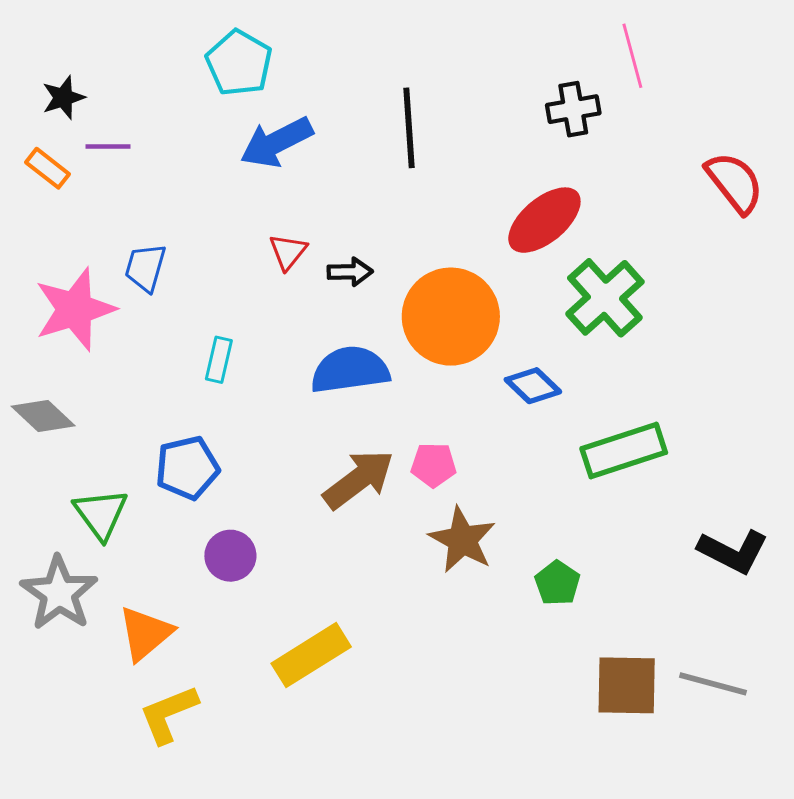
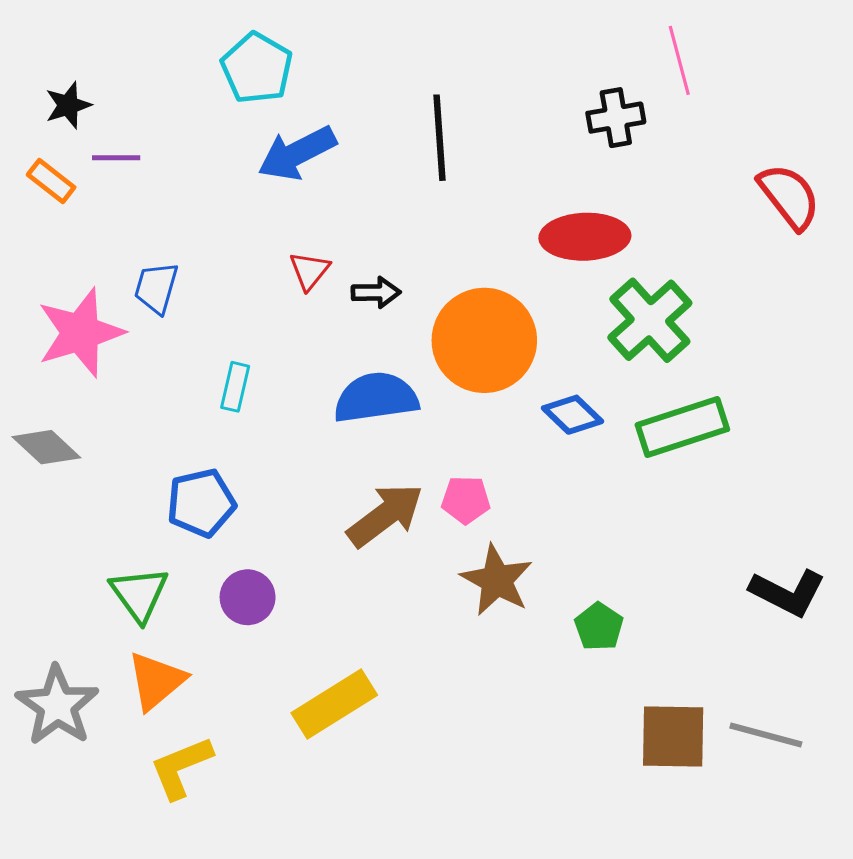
red ellipse: (544, 220) -> (585, 237), turned 38
green rectangle: (624, 451) -> (682, 427), moved
green triangle: (101, 514) -> (139, 594), moved
gray star: (59, 593) -> (57, 706), moved

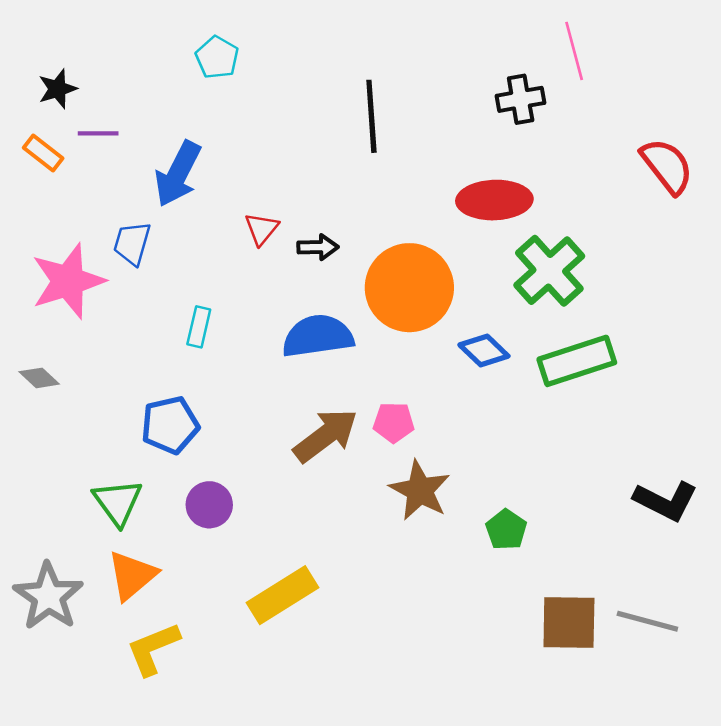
cyan pentagon: (257, 68) -> (217, 57), size x0.7
blue arrow: (297, 153) -> (178, 174), moved, turned -36
gray diamond: (46, 447) -> (39, 378), size x0.7

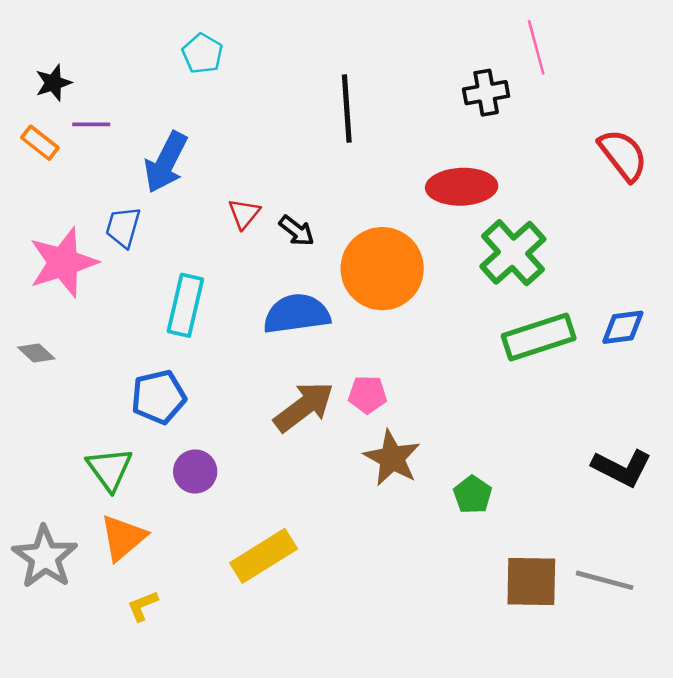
black arrow: (318, 247) -> (297, 231), turned 39
cyan rectangle: (199, 327) -> (185, 305), size x1.6
blue diamond: (484, 350) -> (623, 327), moved, turned -51
yellow L-shape: (153, 649) -> (143, 606), size x0.6

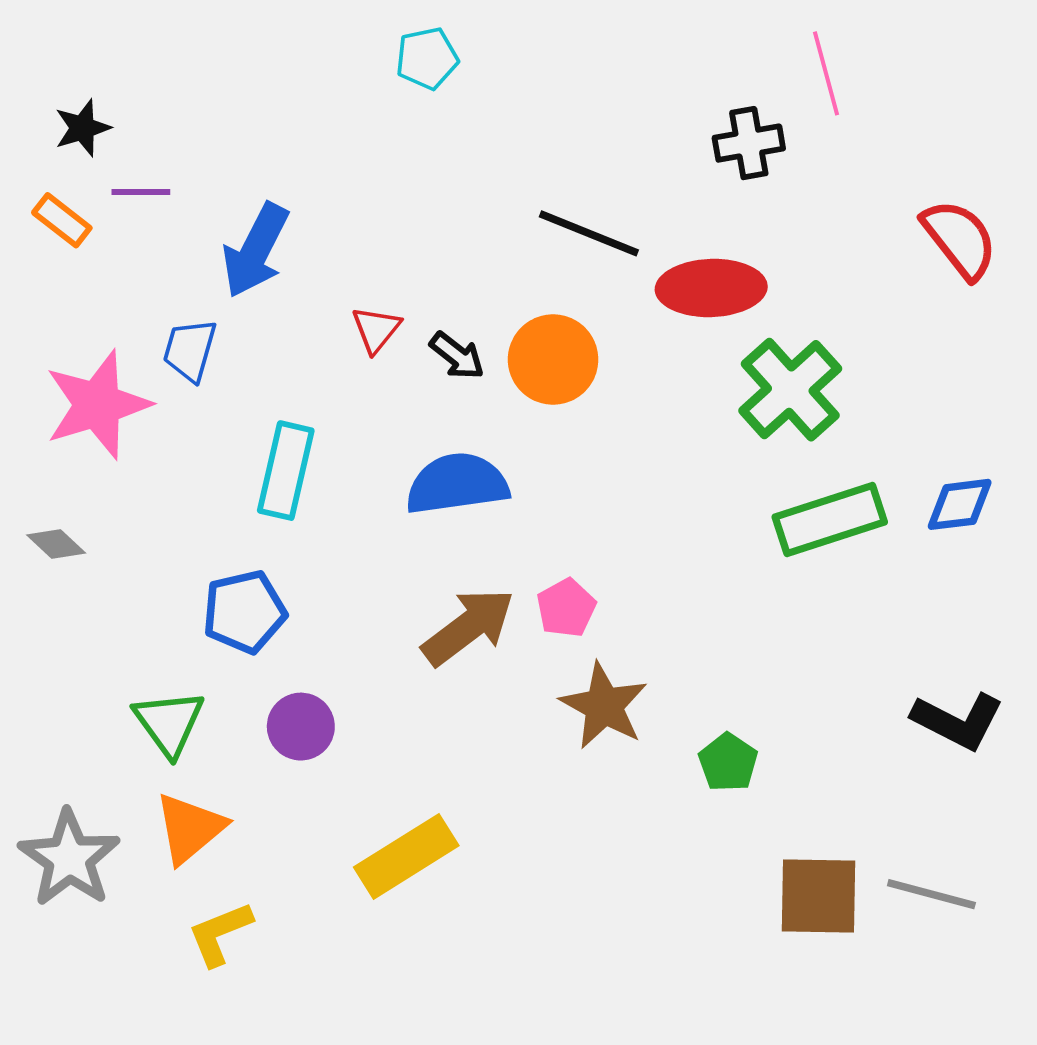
cyan pentagon: (202, 54) -> (427, 58), moved, turned 30
black line: (347, 109) -> (589, 233), moved, turned -64
orange circle: (382, 269) -> (553, 360), moved, size x0.7
pink pentagon: (367, 395) -> (566, 608), turned -30
yellow L-shape: (143, 606) -> (220, 934), size x1.4

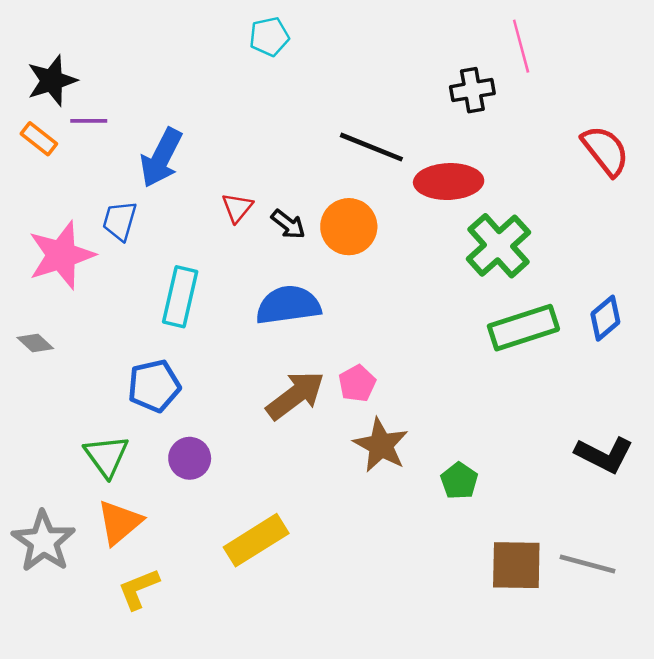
black star: (82, 128) -> (52, 81), size x1.4
blue diamond: (960, 504) -> (605, 318), turned -33

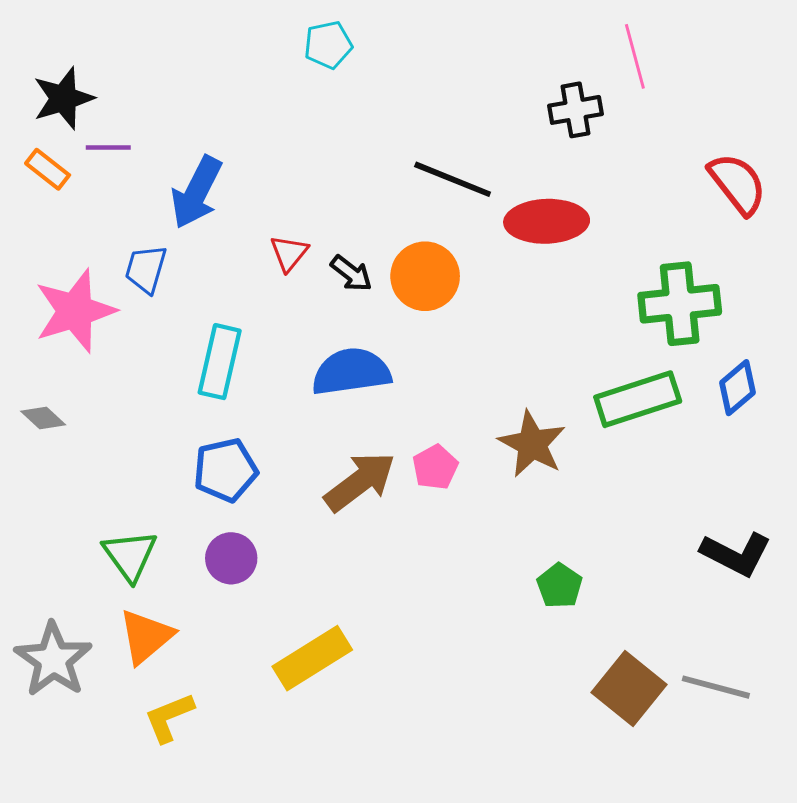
green cross: (498, 246) -> (680, 304), moved, turned 36
blue pentagon: (154, 386) -> (225, 470), moved
brown star: (381, 445) -> (532, 444), moved
brown square: (516, 565) -> (629, 689), turned 38

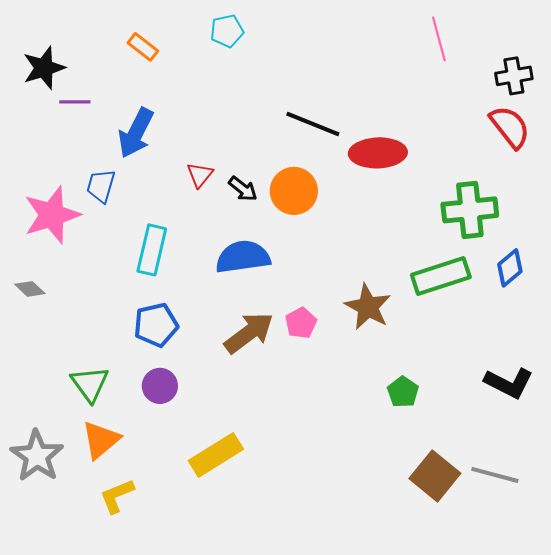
black cross: (575, 110) -> (514, 76), moved
orange rectangle: (48, 169) -> (143, 47), moved
green pentagon: (560, 586) -> (403, 392), moved

